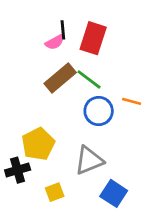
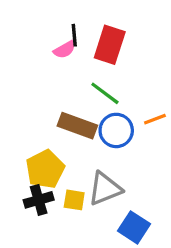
brown rectangle: (60, 78) -> (77, 126), moved, turned 60
orange line: (132, 101) -> (155, 119), turned -36
black cross: (18, 170) -> (39, 200), moved
yellow square: (55, 192) -> (74, 200), moved, turned 30

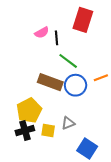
black line: (74, 35) -> (57, 38), moved
red rectangle: (110, 45) -> (83, 20), moved
gray triangle: (105, 189) -> (68, 123), size x0.6

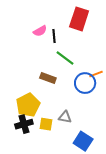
brown rectangle: (50, 82) -> (48, 78), size x0.7
blue circle: (76, 85) -> (85, 83), moved
gray triangle: (68, 123) -> (65, 117), turned 32

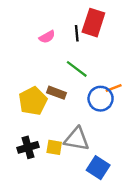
black line: (54, 36) -> (77, 33), moved
yellow pentagon: (28, 105) -> (33, 101), moved
gray triangle: (65, 117) -> (77, 139), size x1.6

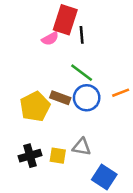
red rectangle: (93, 23) -> (65, 20), moved
blue circle: (101, 99) -> (87, 98), moved
gray triangle: (77, 139) -> (82, 147), size x0.7

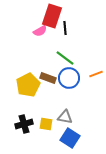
blue square: (104, 177) -> (70, 138), moved

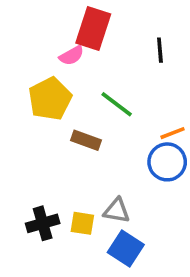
black line: (65, 28) -> (160, 50), moved
blue circle: (69, 78) -> (167, 162), moved
yellow pentagon: (28, 85) -> (50, 99), moved

